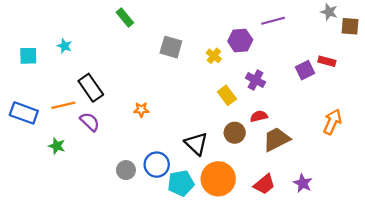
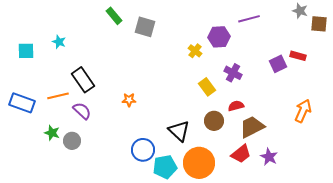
gray square: (171, 47) -> (145, 27), moved
gray circle: (126, 170) -> (72, 141), moved
purple star: (303, 183) -> (269, 157), moved
red trapezoid: (264, 184) -> (241, 154), moved

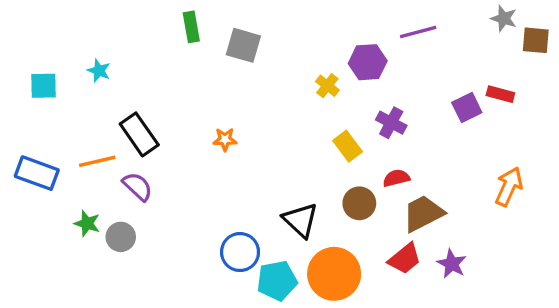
green rectangle: (114, 16) -> (191, 27), turned 30
orange star: (129, 100) -> (225, 139), moved

